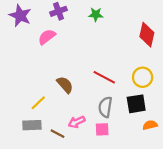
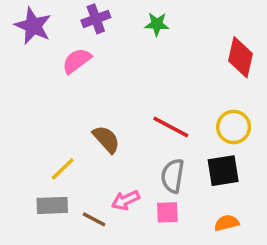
orange semicircle: (150, 125) -> (227, 223), moved

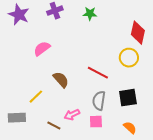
pink semicircle: (77, 61) -> (42, 49), moved
yellow circle: (234, 127) -> (129, 58), moved
gray rectangle: (52, 205) -> (17, 118), moved
orange semicircle: (227, 223) -> (130, 128), turned 56

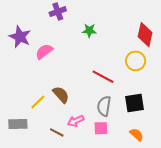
green star: (90, 14) -> (89, 30), moved
purple star: (19, 15) -> (20, 37), moved
brown semicircle: (61, 80) -> (61, 95), moved

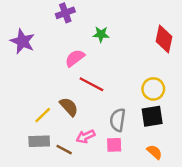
pink semicircle: (44, 51) -> (75, 58), moved
yellow circle: (136, 61) -> (153, 89), moved
red line: (103, 77) -> (91, 84), moved
gray rectangle: (18, 124) -> (39, 141), moved

